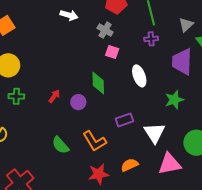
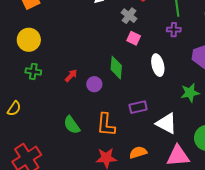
white triangle: (154, 133) -> (166, 123), turned -35
orange L-shape: (94, 141) -> (106, 125), turned 30

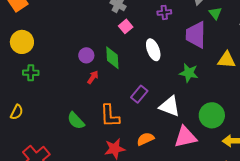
pink square: (134, 38) -> (126, 26), turned 32
red arrow: (71, 76) -> (93, 77), moved
purple circle: (94, 84) -> (86, 55), moved
green star: (190, 93) -> (189, 73), turned 30
purple rectangle: (138, 107) -> (139, 94), turned -30

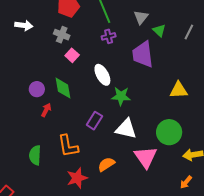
yellow triangle: (226, 60) -> (179, 90), moved
green star: (189, 73) -> (121, 96), moved
green semicircle: (76, 121) -> (35, 155), turned 54
pink triangle: (185, 137) -> (146, 157), turned -45

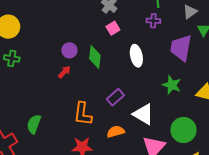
green star: (121, 96) -> (172, 85), moved
red arrow: (46, 110) -> (64, 72), moved
green semicircle: (35, 155) -> (34, 124), moved
orange semicircle: (106, 164) -> (116, 132), moved

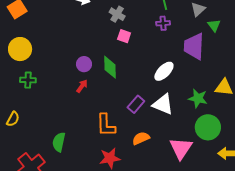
pink square: (113, 28) -> (124, 36), turned -32
white ellipse: (136, 56) -> (164, 71), moved, turned 65
green star: (172, 85) -> (198, 98), moved
white triangle: (143, 114) -> (163, 104), moved

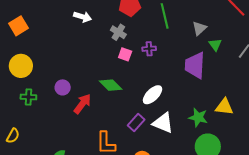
purple cross: (163, 23) -> (149, 49), moved
purple circle: (84, 64) -> (63, 87), moved
green diamond: (110, 67) -> (111, 85), turned -45
white ellipse: (164, 71) -> (152, 95), moved
red arrow: (82, 86) -> (82, 104), size x1.5

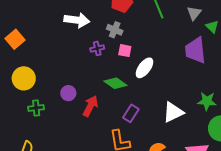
white arrow: (83, 17) -> (77, 20), size x1.4
purple cross: (149, 49) -> (97, 48), moved
white ellipse: (152, 95) -> (144, 68), moved
purple rectangle: (136, 123) -> (131, 113), moved
white triangle: (163, 123) -> (173, 112), turned -40

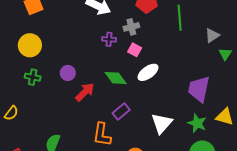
gray cross: (115, 30) -> (131, 27), turned 35
purple trapezoid: (195, 50) -> (199, 89), moved
white triangle: (173, 112) -> (162, 123), turned -40

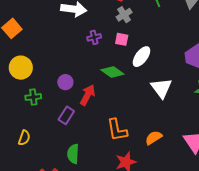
gray cross: (131, 27) -> (124, 15), moved
purple rectangle: (121, 111) -> (66, 115), moved
white triangle: (162, 123) -> (161, 88), moved

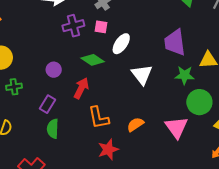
purple cross: (94, 37) -> (73, 26), size x1.5
purple circle: (65, 82) -> (54, 70), moved
red arrow: (88, 95) -> (81, 88), moved
green semicircle: (73, 154) -> (53, 129), moved

